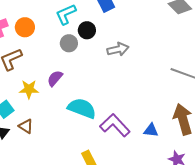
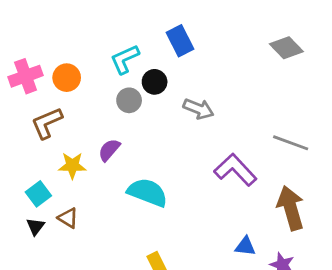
gray arrow: (118, 49) -> (198, 109), turned 35
purple L-shape: (115, 125) -> (235, 170), moved
blue triangle: (151, 130) -> (245, 246), moved

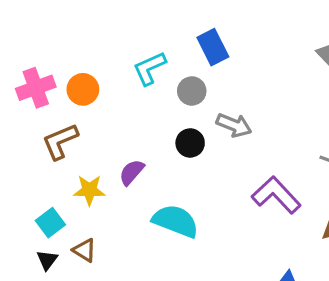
black circle: (155, 82) -> (190, 143), moved
gray circle: (129, 100) -> (192, 91), moved

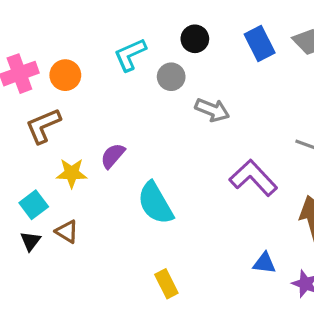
blue rectangle: (213, 47) -> (260, 44), moved
black circle: (190, 143) -> (195, 39), moved
cyan semicircle: (175, 221) -> (155, 203), turned -141

